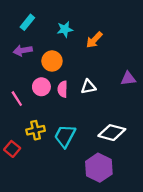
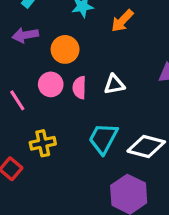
cyan trapezoid: (65, 136) -> (103, 139), moved

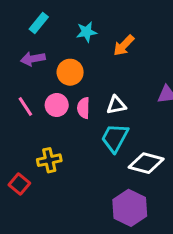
pink line: (17, 100) -> (25, 106), moved
cyan trapezoid: (103, 139) -> (115, 138), moved

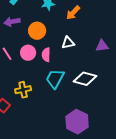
white triangle: (116, 105) -> (68, 43), moved
cyan trapezoid: (115, 138) -> (55, 79), moved
white diamond: (146, 163) -> (85, 79), moved

